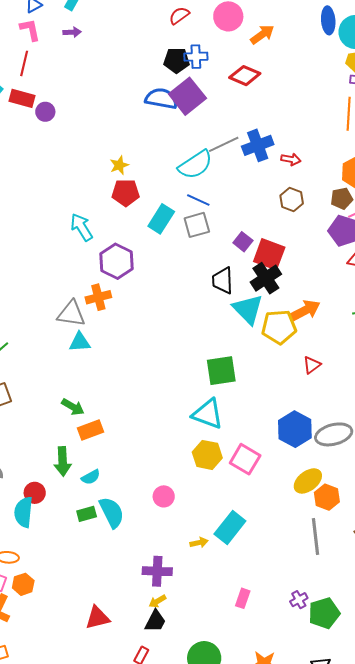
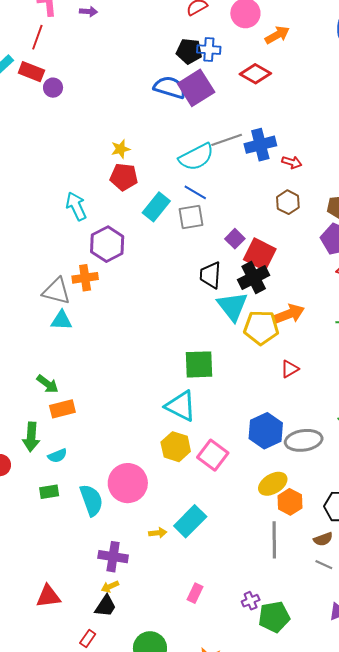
pink circle: (164, 496) -> (128, 483), size x1.8
cyan semicircle: (112, 512) -> (91, 500), moved

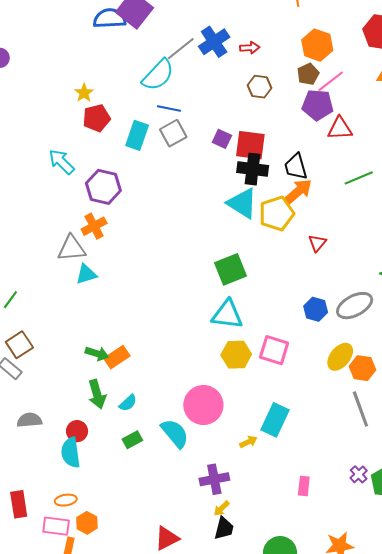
black trapezoid: (210, 275) -> (296, 167), moved
black cross: (254, 277) -> (253, 169), turned -36
green arrow: (47, 384) -> (97, 354), moved
blue hexagon: (266, 431) -> (316, 309), size x0.7

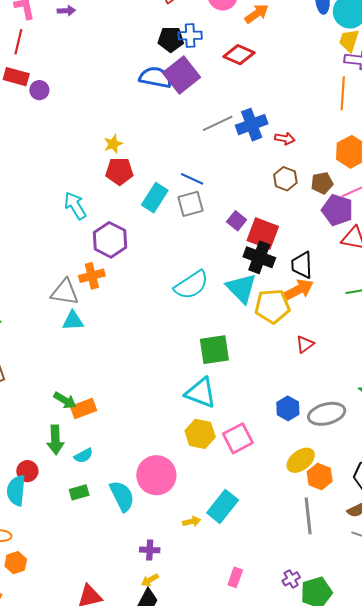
brown pentagon: (308, 74) -> (322, 183), moved
cyan semicircle: (158, 75) -> (191, 285), moved
pink square: (274, 350) -> (238, 438), turned 32
purple cross: (214, 479) -> (150, 550), size x0.7

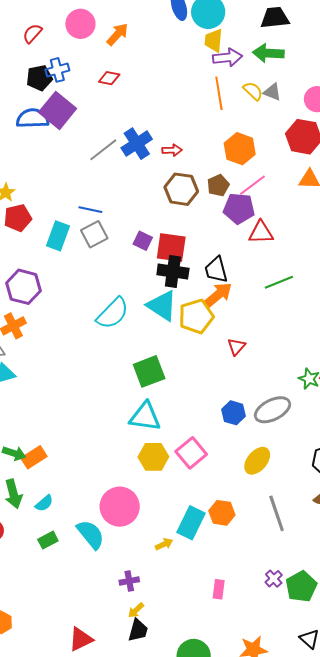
red diamond: (239, 55) -> (109, 78), size x0.7
brown hexagon: (285, 179) -> (181, 189), size x1.4
orange hexagon: (320, 476) -> (222, 513), moved

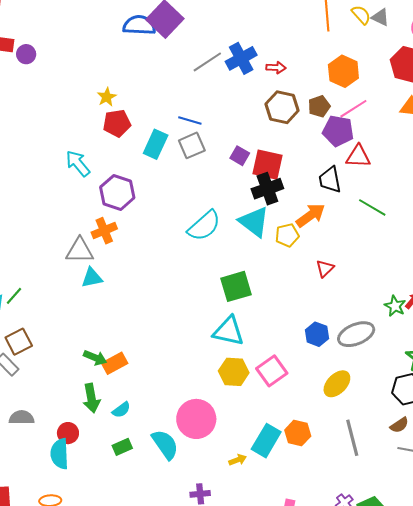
black trapezoid: (216, 270) -> (330, 180), moved
black cross: (173, 272) -> (267, 189), turned -32
green line: (279, 282) -> (372, 207), turned 48
yellow pentagon: (196, 316) -> (287, 235), size x0.7

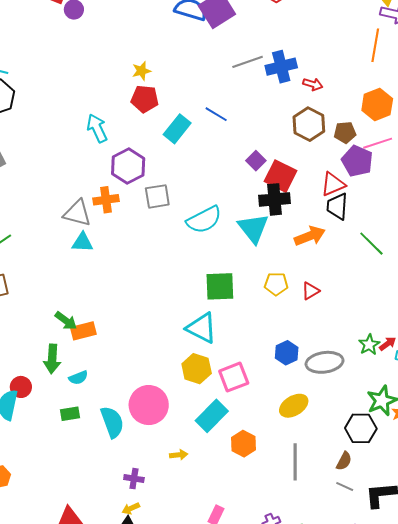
gray square: (192, 145) -> (157, 196), moved
red triangle: (358, 156) -> (333, 184), moved, turned -40
yellow pentagon: (287, 235) -> (276, 284), moved
brown semicircle: (399, 425) -> (344, 461), turned -42
cyan rectangle: (266, 441) -> (212, 416), moved

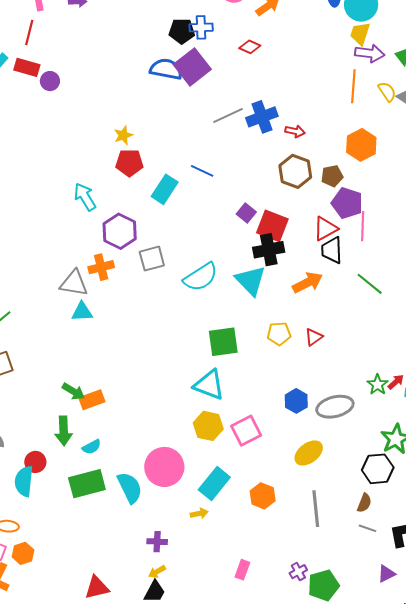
pink line: (378, 143) -> (363, 226), moved, turned -64
green rectangle: (70, 414) -> (87, 484), size x1.8
cyan rectangle: (212, 416) -> (214, 483), moved

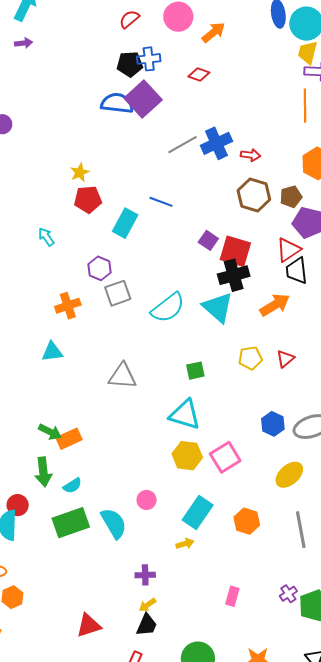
cyan arrow: (85, 197) -> (46, 237), size x0.7
purple hexagon: (120, 231) -> (100, 268), moved, size x0.7
gray triangle: (74, 283) -> (122, 376), moved
green square: (223, 342) -> (195, 371), size x0.6
pink circle: (164, 467) -> (147, 500), size x0.5

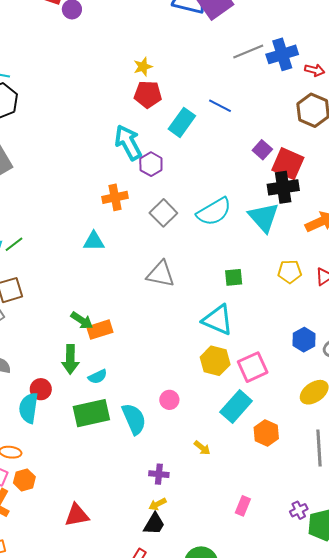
cyan arrow: (46, 237) -> (128, 143), moved, size x1.8
gray square: (118, 293) -> (163, 213), moved, turned -32
cyan rectangle: (198, 513) -> (236, 406), moved
yellow arrow: (185, 544) -> (202, 448), turned 48
red triangle: (89, 625) -> (77, 515), moved

